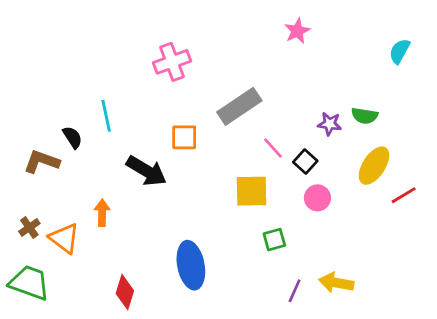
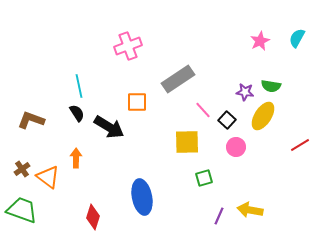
pink star: (297, 31) -> (260, 41), moved
black semicircle: (72, 137) -> (77, 113), moved
yellow ellipse: (374, 166) -> (263, 116), moved

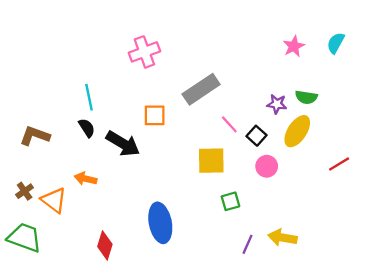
orange arrow: (76, 158) -> (86, 179), turned -78

